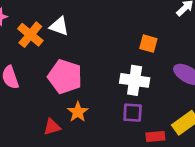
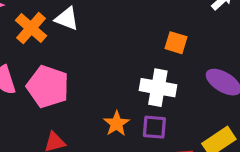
pink pentagon: (65, 77) -> (48, 87), moved
orange star: (78, 112) -> (116, 124), moved

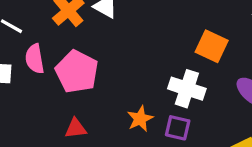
orange square: (176, 43) -> (212, 46), size x1.4

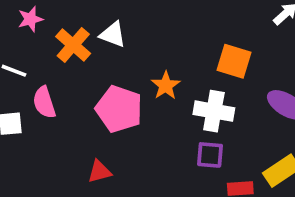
pink pentagon: (77, 72) -> (119, 109), moved
orange star: (140, 119) -> (166, 85), moved

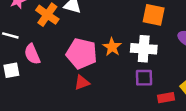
orange star: (166, 85) -> (112, 47), moved
red triangle: (99, 172) -> (82, 82), moved

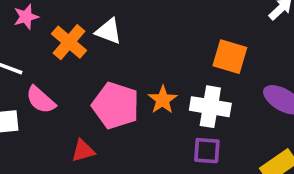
pink semicircle: (32, 54) -> (41, 100), turned -30
red triangle: (82, 82) -> (83, 151), moved

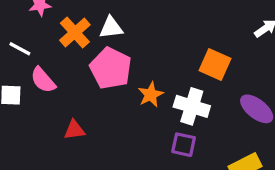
white triangle: (109, 31) -> (111, 28), turned -35
pink pentagon: (116, 106) -> (111, 68), moved

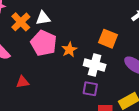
orange star: (151, 95) -> (69, 50), moved

